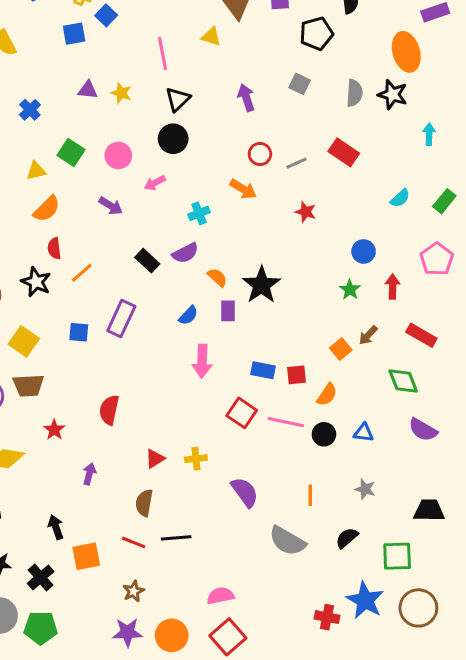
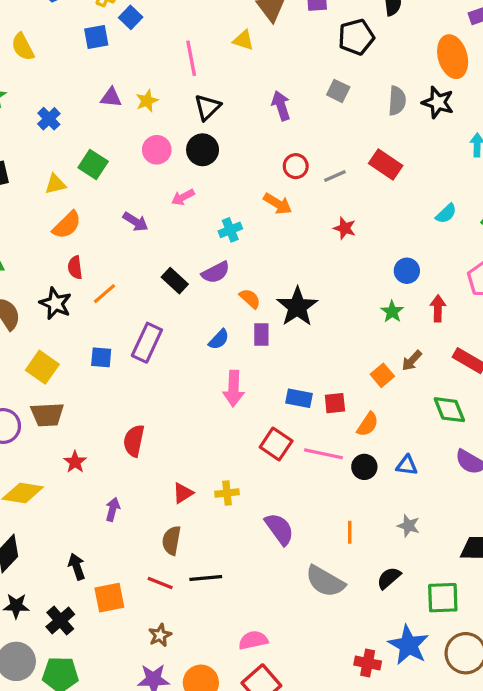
yellow star: (121, 93) -> (147, 101), turned 30
pink circle: (118, 155) -> (157, 150), moved

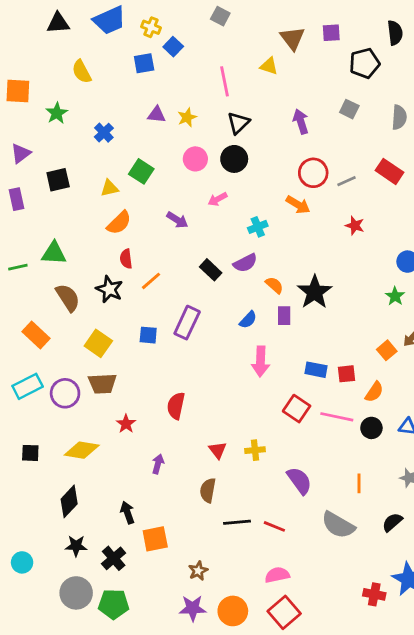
red circle: (296, 166) -> (313, 173), size x1.4
red triangle: (183, 493) -> (218, 450), turned -36
red line: (160, 583) -> (274, 526), moved

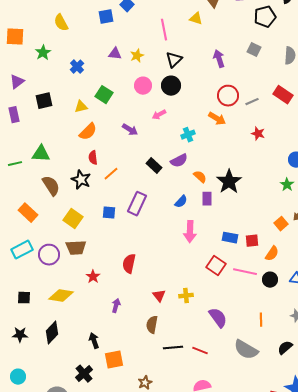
black star: (76, 546) -> (20, 335), moved

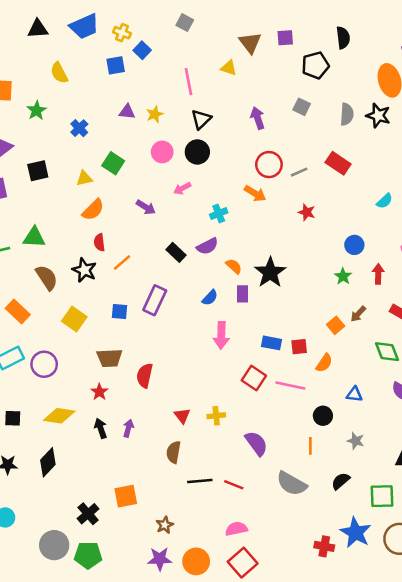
brown trapezoid: (76, 248) -> (109, 358), moved
black circle: (270, 280) -> (323, 416), moved
black arrow: (94, 341) -> (101, 428), moved

